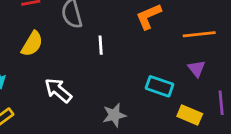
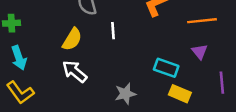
yellow semicircle: (32, 44) -> (72, 39), moved
yellow rectangle: (190, 115) -> (180, 94), moved

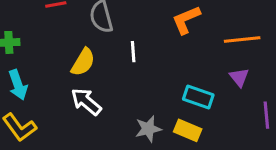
yellow rectangle: (180, 94) -> (188, 130), moved

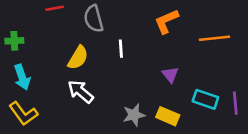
purple triangle: (239, 77) -> (170, 75), moved
cyan rectangle: (198, 97) -> (205, 99), moved

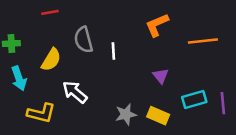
gray semicircle: (94, 19) -> (84, 40), moved
yellow semicircle: (78, 58) -> (51, 60), moved
cyan rectangle: (205, 99) -> (194, 99), turned -35
yellow L-shape: (23, 114) -> (41, 113), moved, turned -40

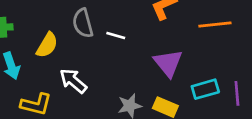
white line: (113, 51) -> (116, 36), turned -70
purple triangle: (161, 76) -> (168, 63), size x1.6

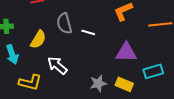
purple triangle: (168, 63) -> (126, 52), turned -50

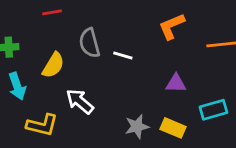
purple triangle: (126, 52) -> (176, 83), size x0.7

